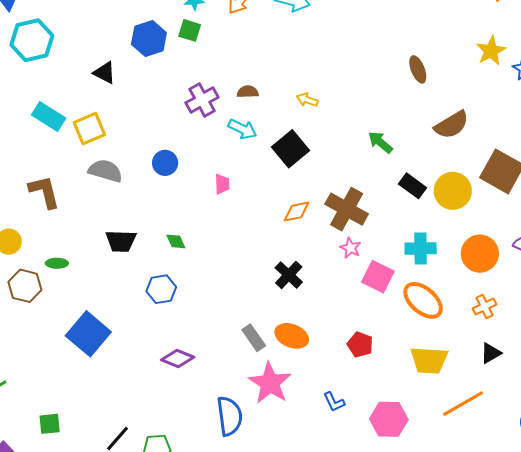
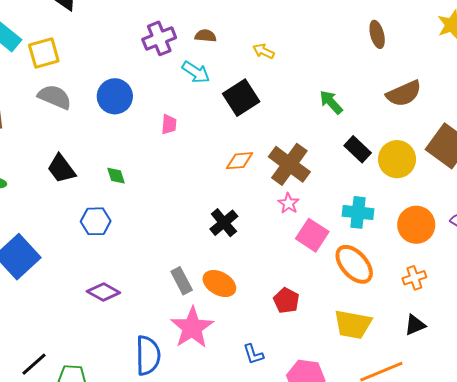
blue circle: (165, 163) -> (115, 96), size x1.4
black trapezoid: (121, 241) -> (61, 169), turned 44

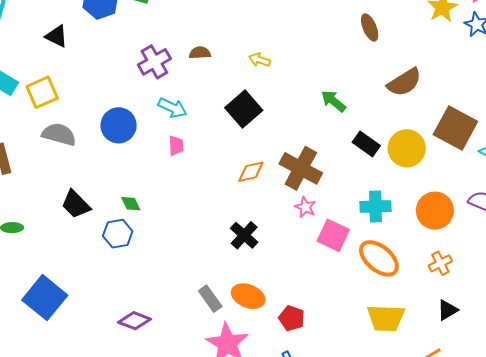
cyan arrow: (196, 72) -> (172, 108), moved
blue hexagon: (96, 221) -> (118, 234), moved
red pentagon: (286, 300) -> (292, 318), moved

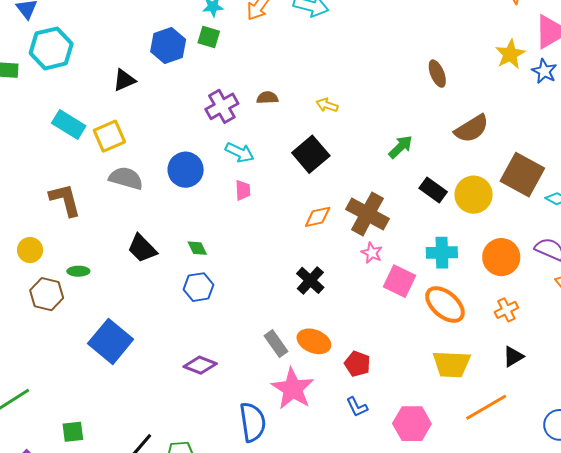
black triangle: (57, 36) -> (124, 80), turned -50
green arrow: (333, 101) -> (401, 147), turned 96
blue hexagon: (118, 234) -> (199, 287), moved

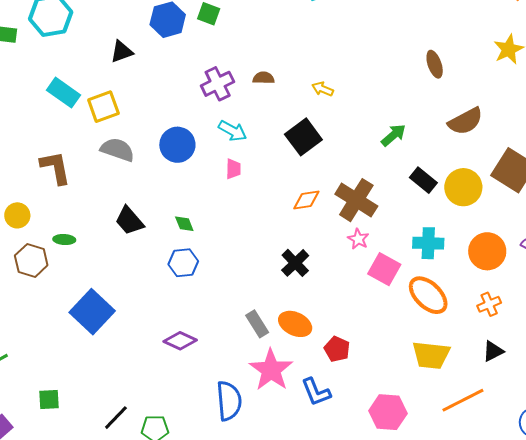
blue L-shape: (357, 407) -> (316, 392), moved, size x1.4

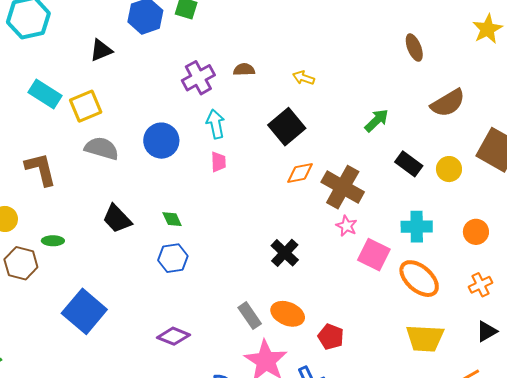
cyan arrow: (232, 131) -> (216, 124), turned -128
yellow circle: (463, 187) -> (449, 169), size x0.7
orange diamond: (306, 200) -> (300, 173), moved
orange circle: (487, 251) -> (476, 232), size x0.7

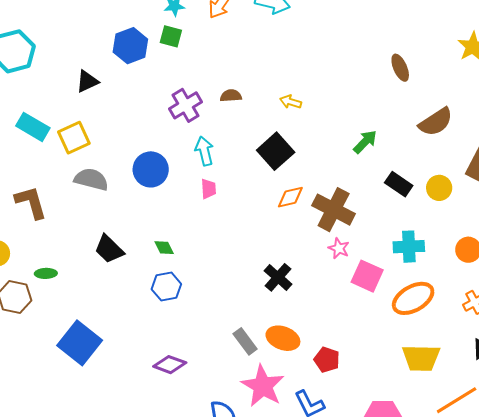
orange ellipse: (419, 279) -> (413, 298), turned -69

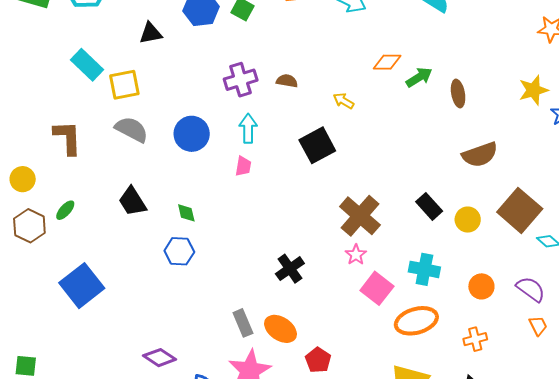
green arrow: (365, 142) -> (419, 77), moved
orange diamond: (290, 197) -> (387, 62), moved
green ellipse: (46, 273) -> (65, 210), turned -60
purple diamond: (170, 365) -> (160, 358), moved

